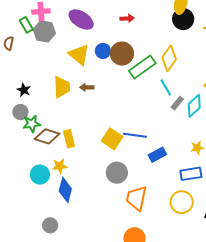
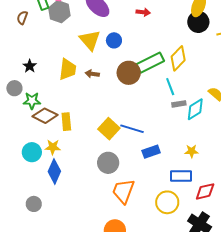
brown circle: (122, 54) -> (129, 73), moved
gray rectangle: (177, 103) -> (179, 104), turned 32
gray circle: (20, 112) -> (14, 88), moved

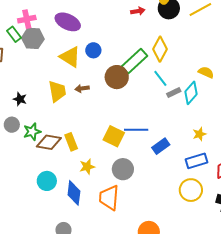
red arrow: (143, 12) -> (138, 11), moved
yellow star: (53, 147) -> (87, 167), moved
orange trapezoid: (123, 191) -> (109, 198), moved

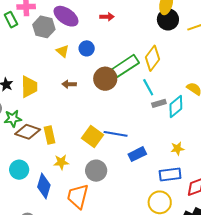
red arrow: (138, 11) -> (107, 17), moved
gray hexagon: (33, 38) -> (44, 27), moved
yellow triangle: (70, 57) -> (63, 51), size x0.6
yellow trapezoid: (57, 91) -> (29, 87), moved

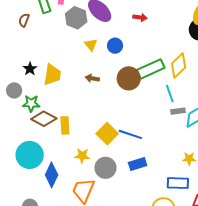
blue rectangle: (137, 154) -> (138, 164), moved
yellow star: (61, 162) -> (82, 156), moved
cyan circle: (19, 170) -> (30, 155), size x1.4

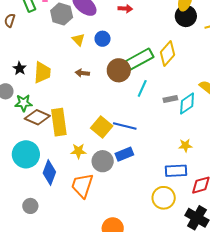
cyan line: (170, 93) -> (142, 88), moved, turned 48
yellow rectangle: (65, 125) -> (59, 122), size x1.5
blue rectangle: (138, 164) -> (124, 154), moved

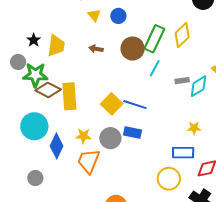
green rectangle: (140, 59) -> (154, 39), turned -40
green star: (23, 103) -> (35, 75), size x1.4
yellow star: (78, 151) -> (83, 136), moved
blue rectangle: (124, 154) -> (133, 133), turned 30

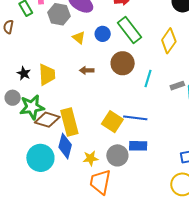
green rectangle: (154, 39) -> (129, 30), moved, turned -52
blue diamond: (57, 146) -> (65, 146), moved

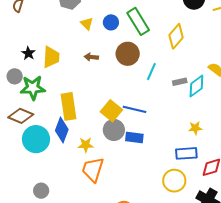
brown diamond: (47, 120) -> (21, 116), moved
gray circle: (117, 155) -> (114, 130), moved

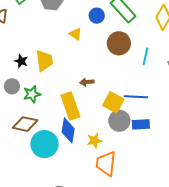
yellow triangle: (87, 24) -> (76, 34), moved
brown arrow: (91, 57) -> (87, 82), moved
green star: (33, 88) -> (32, 94), size x0.7

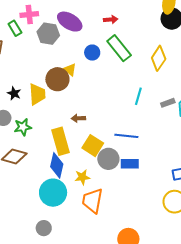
brown circle: (119, 43) -> (57, 79), moved
yellow square: (113, 102) -> (93, 146), moved
cyan circle: (44, 144) -> (53, 193), moved

